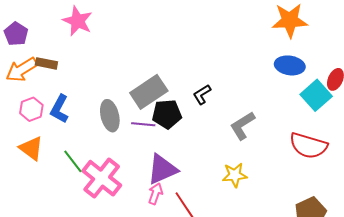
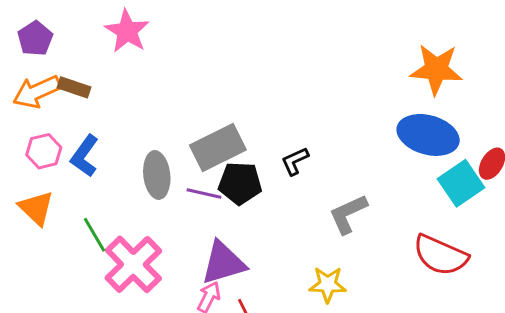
blue ellipse: (290, 65) -> (428, 135), size x1.4

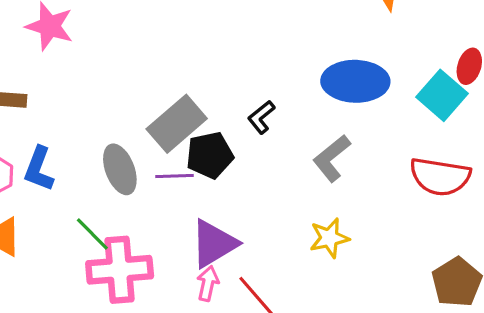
blue ellipse: (428, 135) -> (355, 81), moved
green line: (95, 235) -> (92, 234), moved
pink cross: (133, 264) -> (120, 270), turned -36

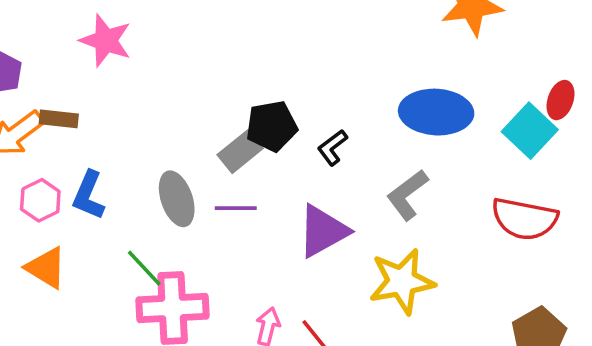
gray rectangle: (177, 124) -> (240, 151), size x0.7
black pentagon: (210, 155) -> (272, 126), moved
yellow star: (329, 238) -> (402, 281), size x1.5
purple triangle: (214, 244) -> (323, 231), moved

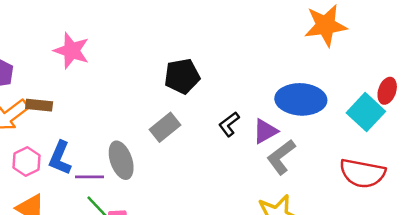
black pentagon: (272, 126) -> (182, 76), moved
purple line: (236, 208) -> (89, 177), moved
purple triangle: (323, 231) -> (265, 131), moved, size x0.7

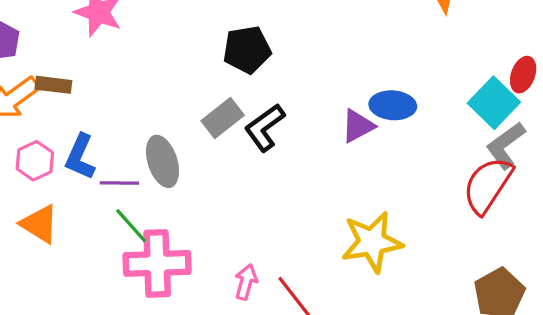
blue ellipse: (301, 99) -> (393, 105), moved, size x0.7
black L-shape: (229, 124) -> (265, 128), moved, size x1.4
gray L-shape: (281, 157) -> (506, 145), moved
red semicircle: (362, 173) -> (488, 185), turned 111

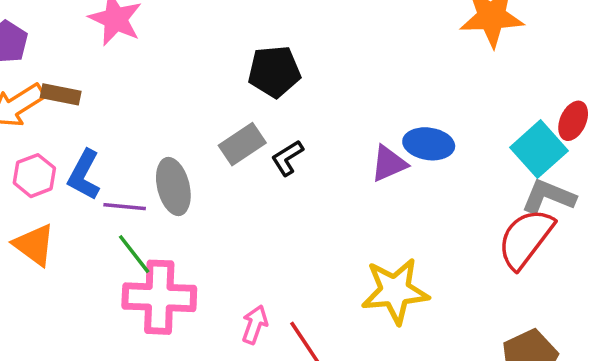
black L-shape: (265, 128) -> (287, 158), size x0.7
gray L-shape: (506, 145) -> (548, 197), turned 54

